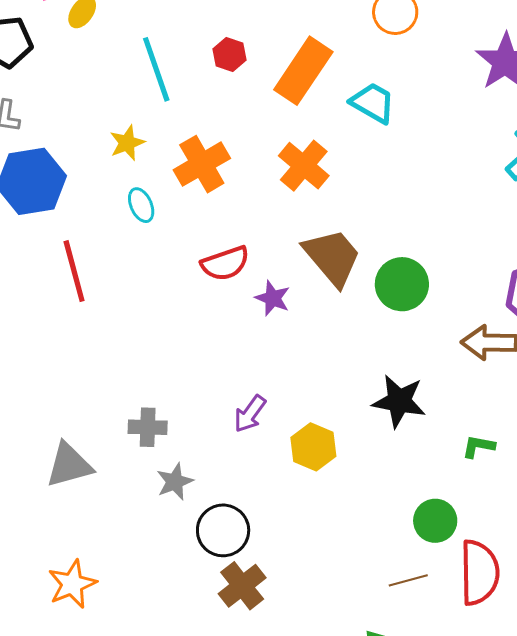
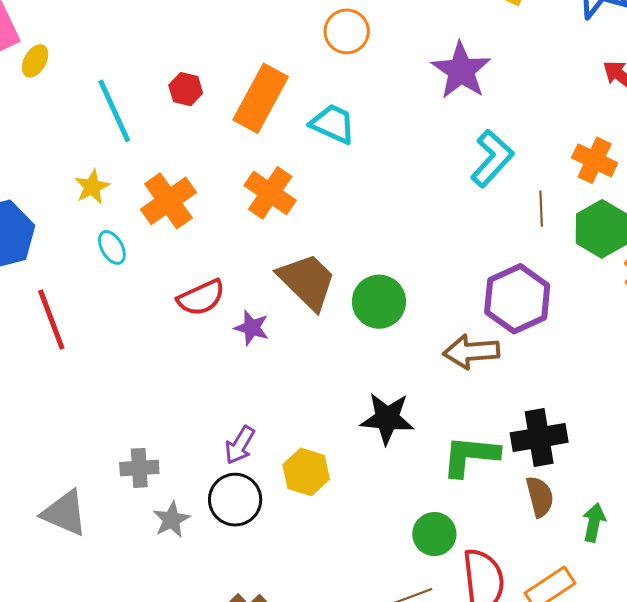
green L-shape: (478, 446) -> (470, 456), size x1.8
gray triangle: (69, 465) -> (65, 513), turned 44
black circle: (223, 530) -> (235, 500), moved

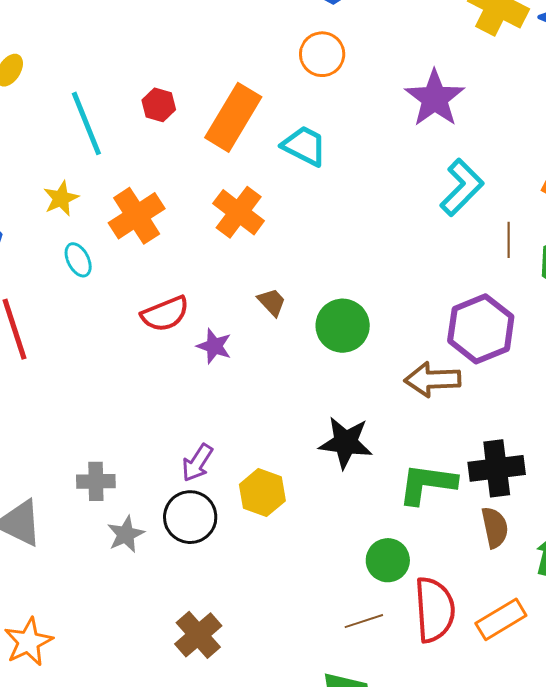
brown trapezoid: (307, 281) -> (272, 302), size x0.5

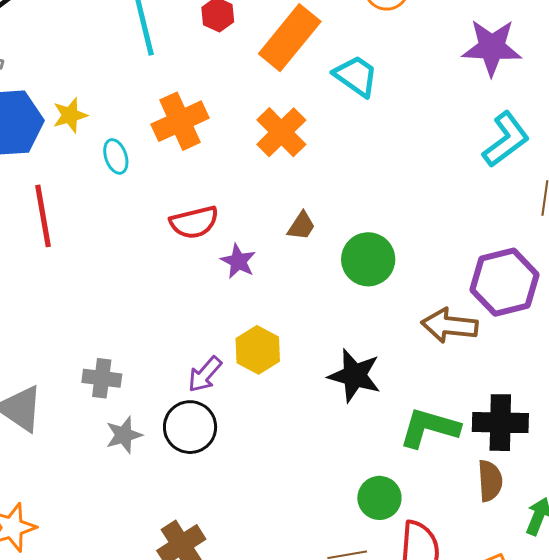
purple star: (435, 98) -> (492, 47), turned 30
yellow star: (61, 198) -> (70, 115), moved
brown trapezoid: (272, 302) -> (301, 226), turned 68
yellow hexagon: (262, 493) -> (258, 350), moved

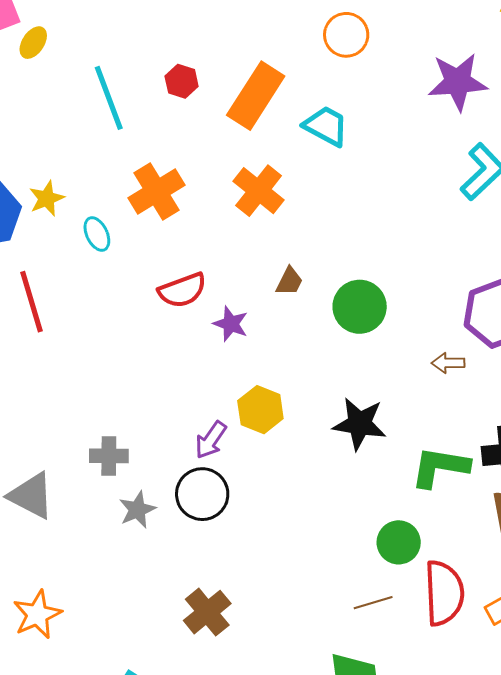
brown arrow: (450, 325) -> (448, 363), size x0.6

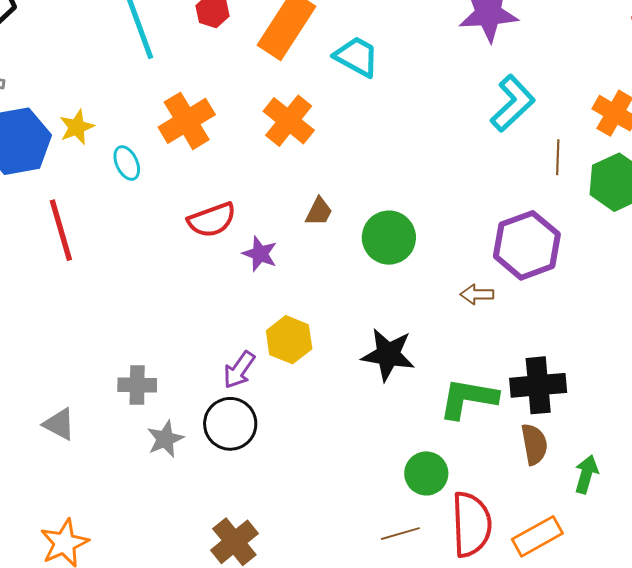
gray triangle: (31, 496) -> (59, 424), size x0.7

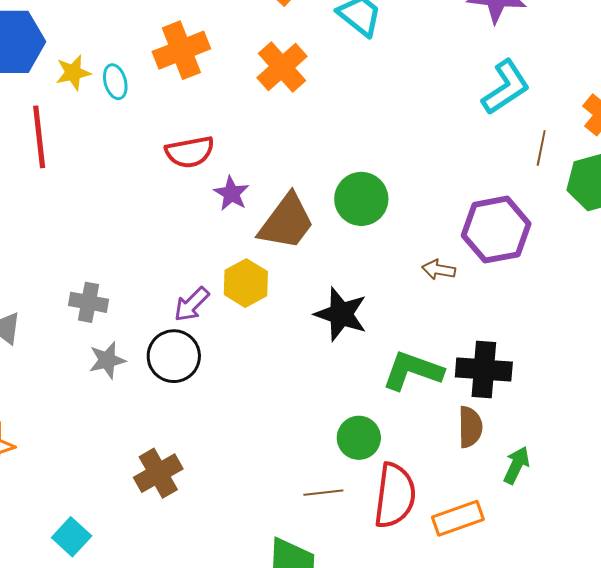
yellow star: (77, 127) -> (73, 73), moved
brown trapezoid: (319, 212) -> (286, 222), moved, size x2.0

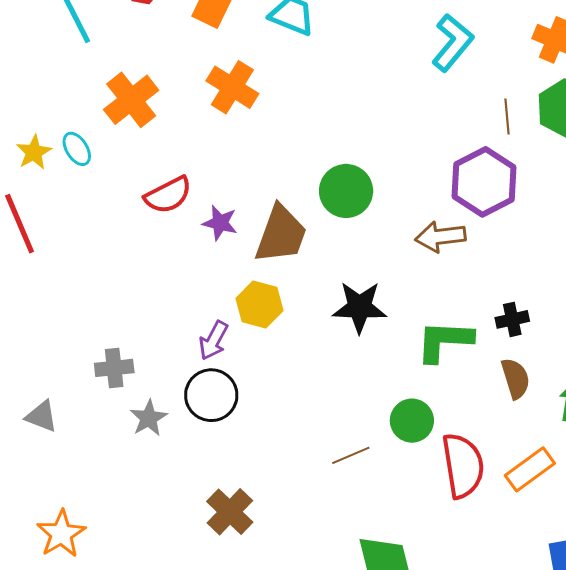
brown line: (541, 148) -> (507, 116), moved
brown arrow: (439, 270) -> (440, 237), size x1.5
black cross: (484, 369) -> (512, 319), size x0.6
brown line: (323, 493) -> (351, 455), moved

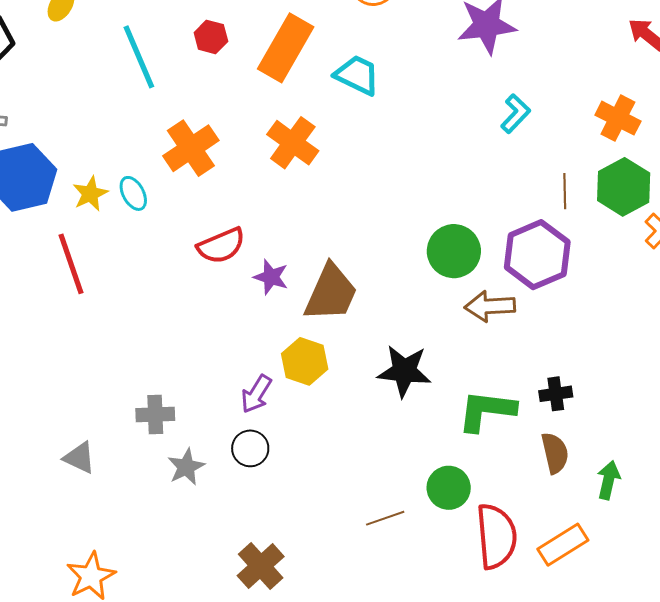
cyan L-shape: (453, 43) -> (516, 114), size x0.7
green circle: (346, 191) -> (454, 251), moved
black circle: (211, 395) -> (250, 448), size x0.7

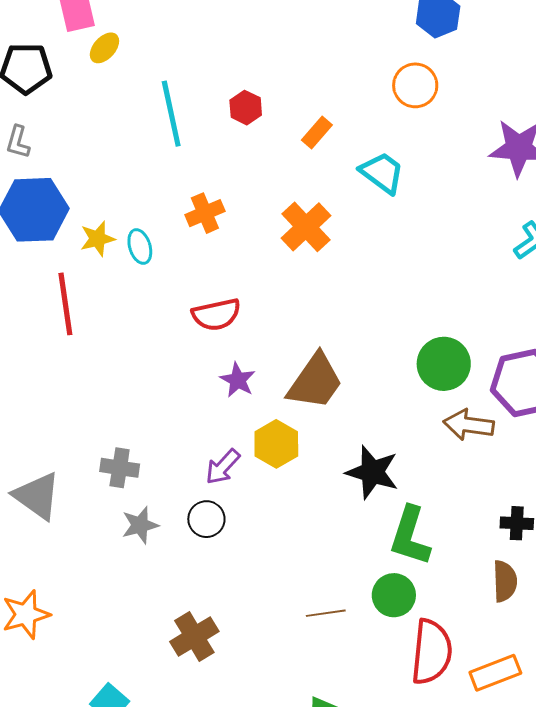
orange rectangle: (286, 48) -> (317, 132), size x0.5
orange cross: (191, 148) -> (205, 213), size x0.7
purple star: (271, 277) -> (238, 380), moved
green L-shape: (487, 411) -> (410, 536), moved, turned -90
gray triangle: (79, 458) -> (37, 496), size x1.5

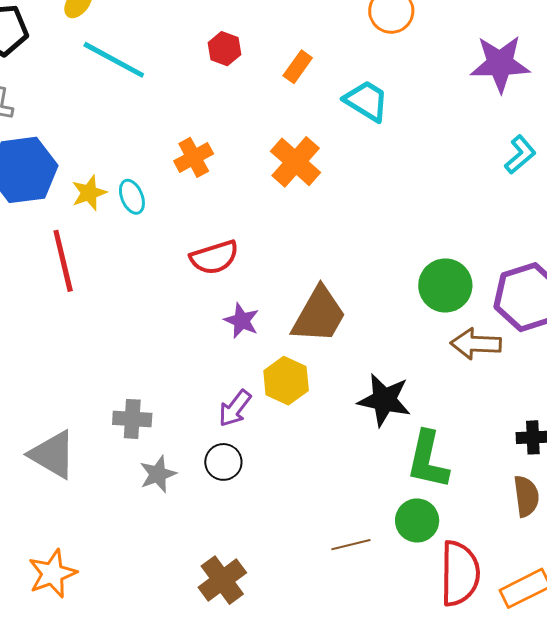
cyan line: (171, 114) -> (114, 60), moved, turned -44

